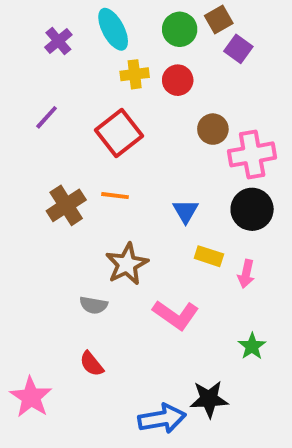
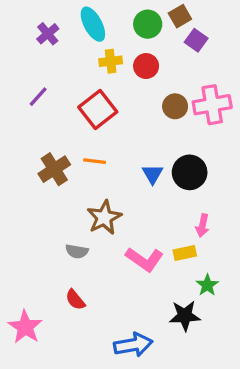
pink cross: (252, 154) -> (212, 105), moved
black circle: (252, 209) -> (190, 172), moved
yellow rectangle: (209, 256) -> (185, 253), moved, turned -30
black star: (209, 399) -> (185, 316), moved

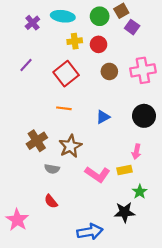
cyan ellipse: (93, 24) -> (63, 16), turned -55
brown circle: (175, 106) -> (109, 71), moved
brown cross: (54, 169) -> (37, 141), moved
black circle: (190, 172) -> (144, 116), moved
blue triangle: (153, 174) -> (103, 117), turned 32

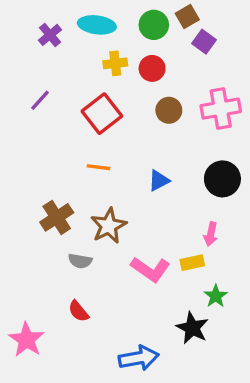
black star: (125, 212) -> (192, 328), turned 30

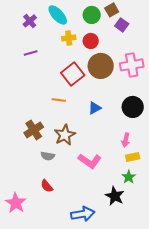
cyan ellipse: (97, 25) -> (58, 15), turned 40
purple line: (40, 100) -> (31, 53), moved, turned 32
brown circle: (169, 110) -> (101, 66), size x1.6
red square: (102, 114) -> (73, 74), moved
yellow rectangle: (192, 263) -> (133, 157), moved

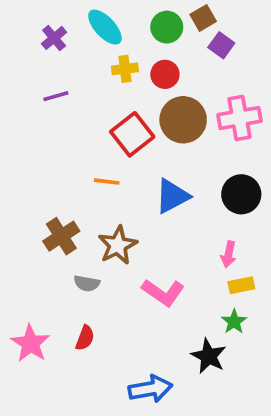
blue triangle: (95, 108) -> (172, 196), size x1.5
red semicircle: (47, 186) -> (85, 338), turned -120
pink star: (16, 203) -> (30, 343), moved

